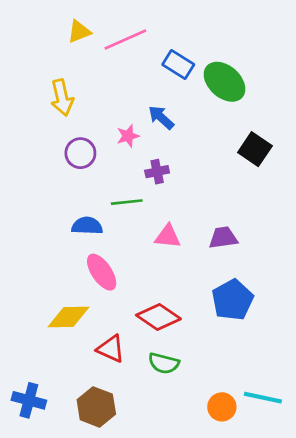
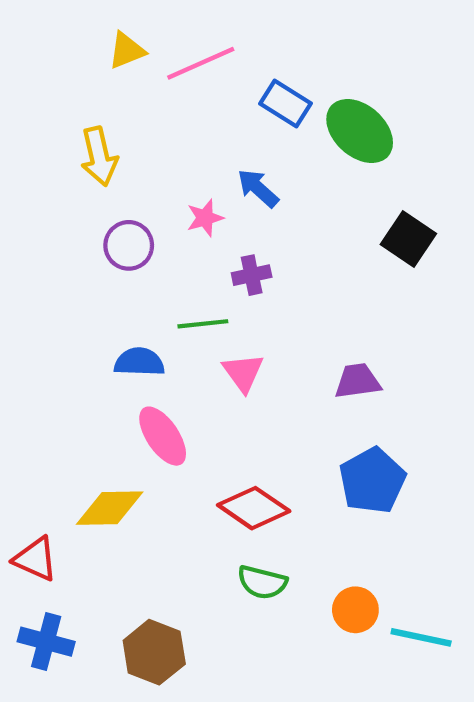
pink triangle: (168, 236) -> (243, 373), moved, turned 48
red triangle: (111, 349) -> (36, 559), moved
orange circle: (222, 407) -> (355, 610), moved

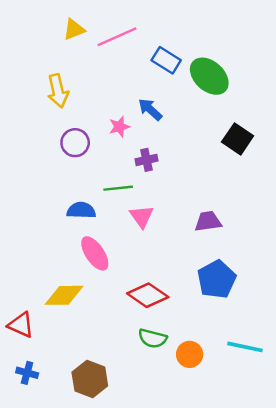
orange circle: (355, 610) -> (190, 354), moved
cyan line: (421, 637) -> (245, 347), moved
blue cross: (46, 642) -> (27, 373), size x0.7

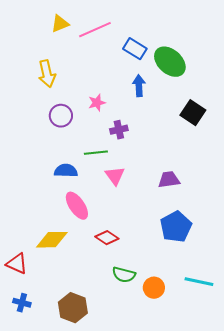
blue arrow: (150, 109) -> (139, 86), moved, turned 45
red diamond: (148, 295) -> (107, 238), moved, size x0.7

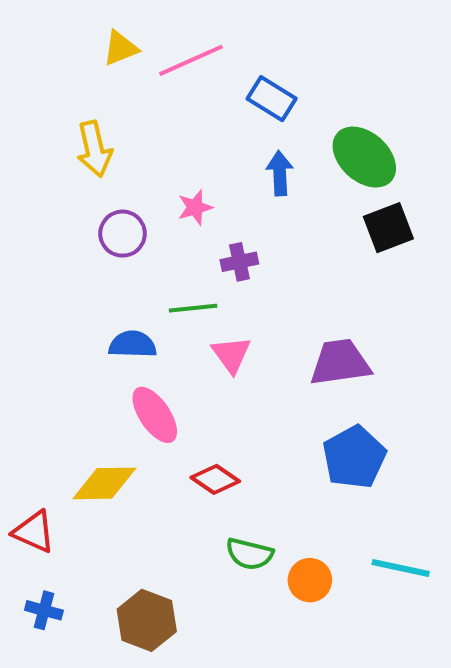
green ellipse: (170, 62) -> (364, 157), moved
black square: (193, 113) -> (388, 228), turned 35
purple trapezoid: (169, 180) -> (340, 363), size x1.4

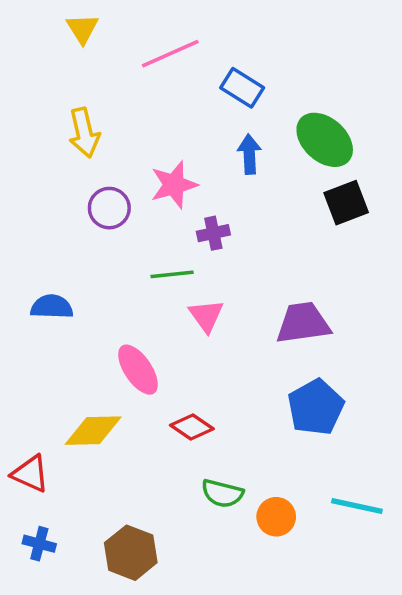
yellow triangle: (121, 48) -> (82, 29), moved, turned -40
pink star: (195, 207) -> (174, 185), size x1.5
blue semicircle: (133, 344) -> (52, 307), moved

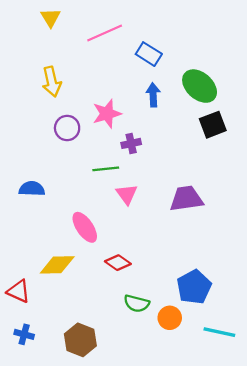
blue pentagon: (316, 407) -> (194, 287), moved
cyan line: (357, 506) -> (219, 332), moved

